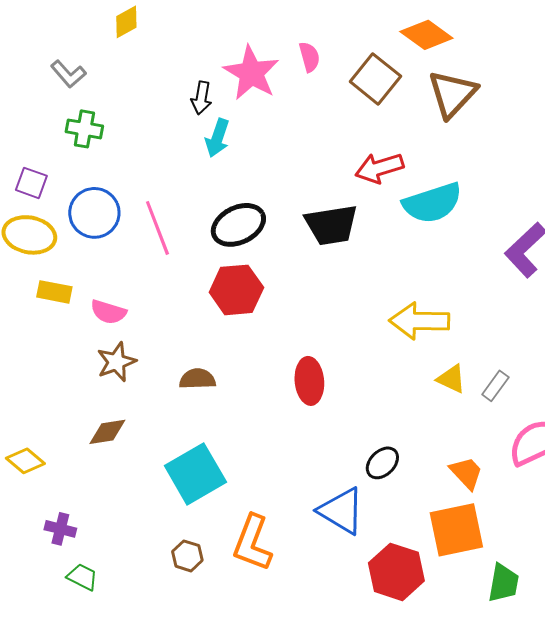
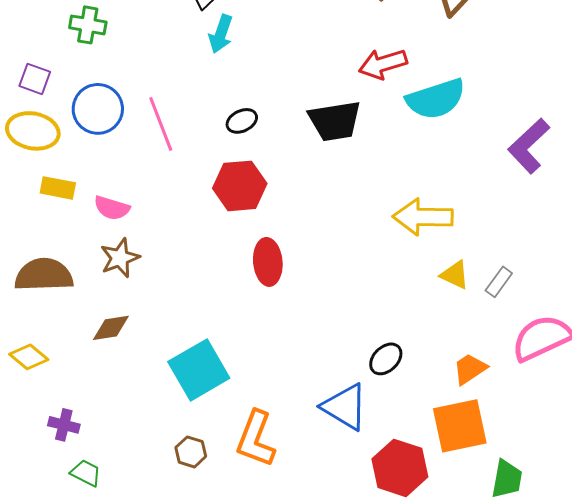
black ellipse: (238, 225) -> (242, 121), size x0.6
brown semicircle: (197, 379) -> (44, 275), moved, size x1.6
red ellipse: (309, 381) -> (268, 262), moved
orange trapezoid: (466, 473) -> (470, 369), turned -81

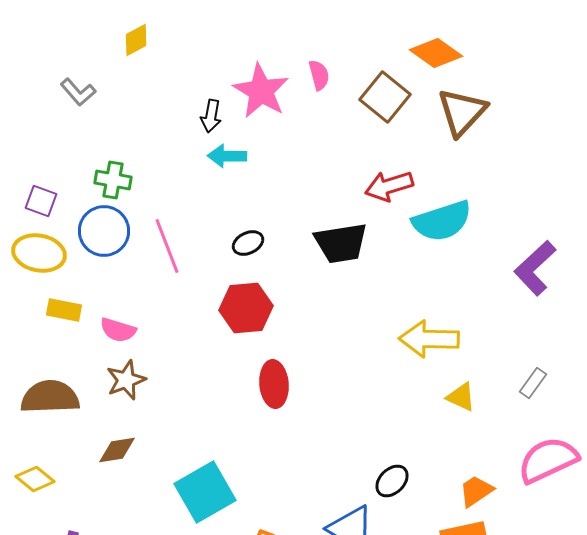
green cross: (88, 25) -> (113, 180), moved
cyan arrow: (221, 34) -> (227, 156), turned 72
gray rectangle: (499, 282) -> (533, 383), moved

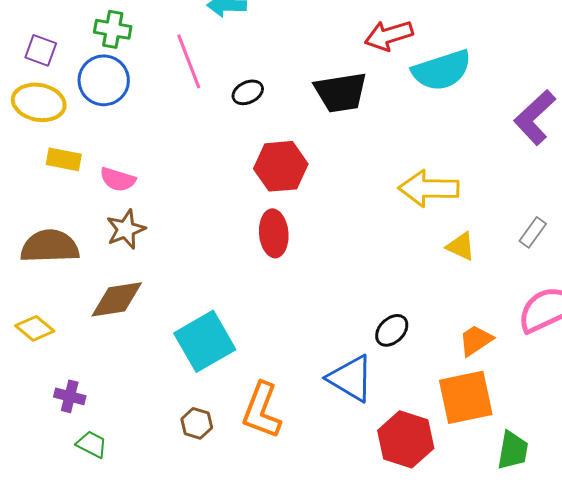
pink line: (167, 246) -> (189, 61), moved
red hexagon: (246, 308) -> (281, 166), moved
brown diamond: (117, 450) -> (117, 299), size x1.4

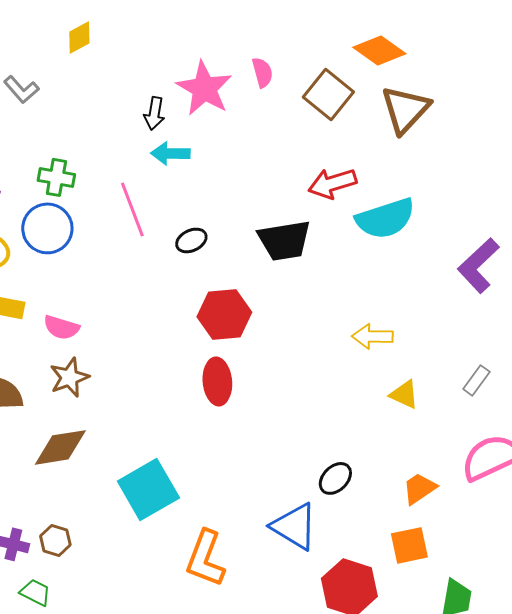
yellow arrow: (429, 188) -> (372, 336), size x0.7
orange square: (466, 397) -> (409, 545), size x0.7
brown hexagon: (197, 423) -> (55, 540), moved

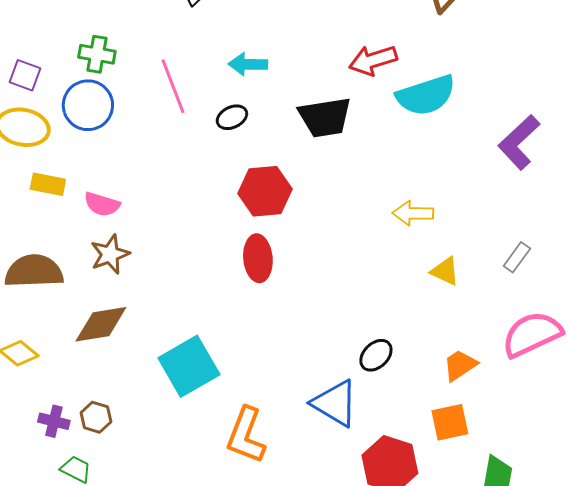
cyan arrow: (170, 153) -> (248, 64), moved

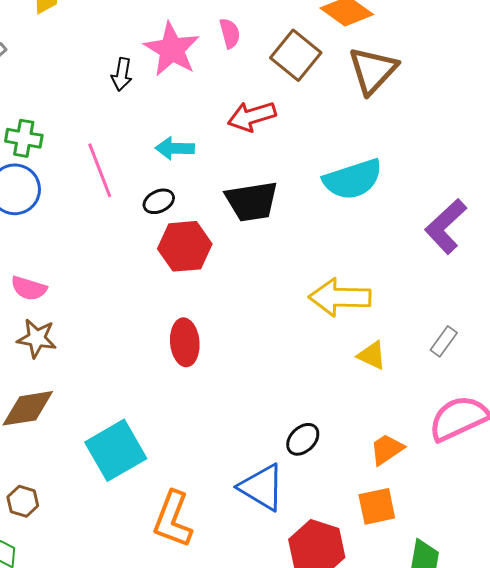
red arrow: (373, 60) -> (252, 116), moved
red hexagon: (265, 191) -> (185, 246), moved
yellow arrow: (413, 213) -> (340, 297), size x1.5
brown star: (110, 254) -> (37, 338), turned 30

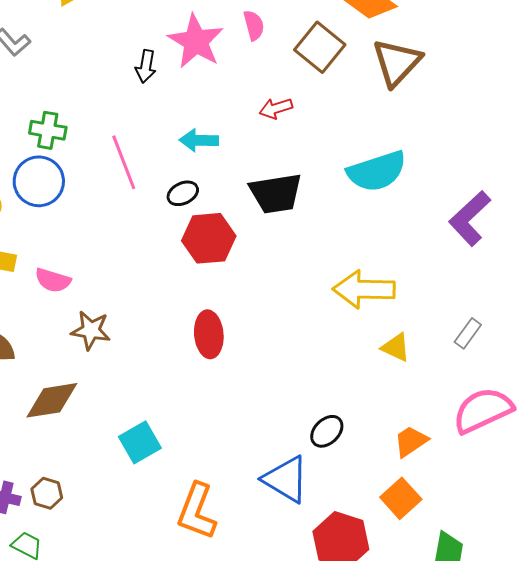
red arrow: (252, 116) -> (276, 108), size x0.7
brown star: (37, 338) -> (91, 330), moved
cyan square: (116, 450) -> (140, 442), size x0.7
orange square: (377, 506) -> (401, 498), turned -30

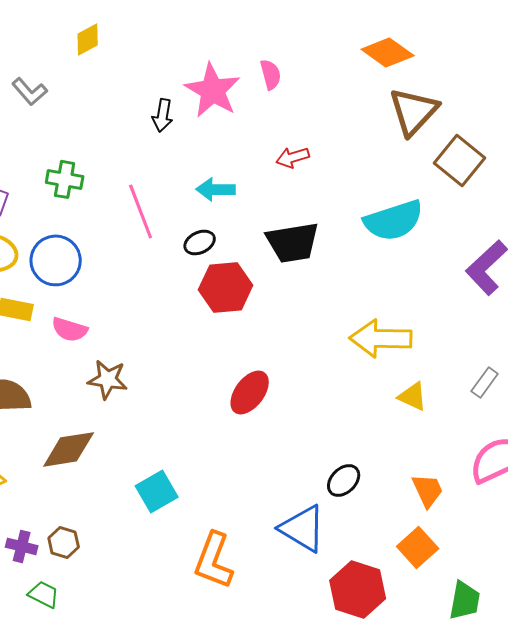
brown square: (320, 47) -> (460, 160), moved
blue circle: (39, 181) -> (56, 260), moved
red ellipse: (209, 334) -> (250, 392), moved, turned 42
orange trapezoid: (411, 441) -> (428, 490), turned 99

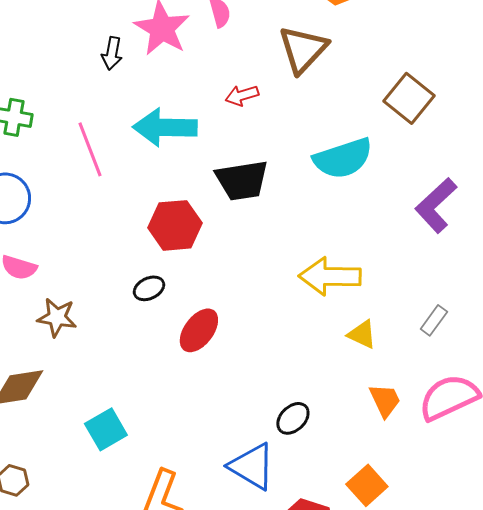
brown triangle: (414, 111) -> (303, 49), moved
cyan arrow: (216, 189) -> (165, 127), size x1.6
black ellipse: (200, 242) -> (149, 288), moved
orange trapezoid: (428, 490) -> (385, 400), moved

